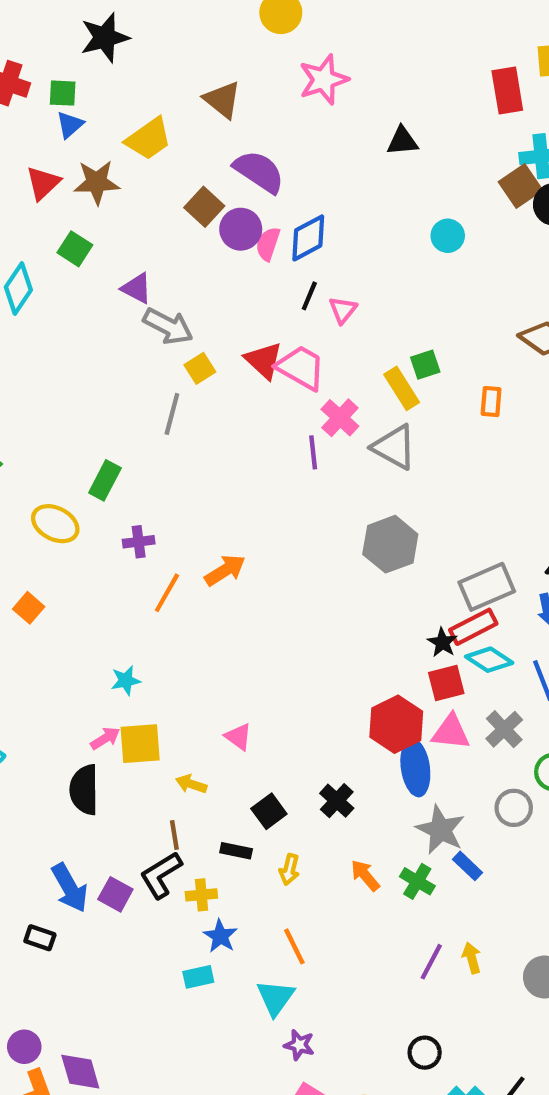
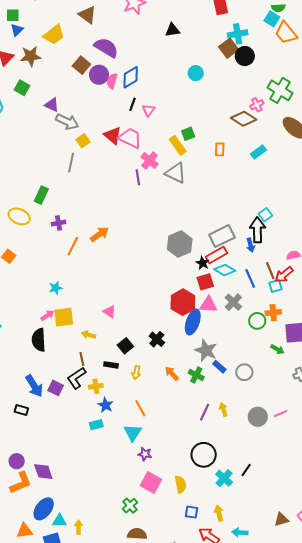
gray hexagon: (390, 544) -> (180, 244), moved
blue ellipse: (415, 768) -> (193, 322), turned 30
gray circle: (514, 808) -> (244, 372), moved
black circle: (425, 1053) -> (204, 455), size x1.6

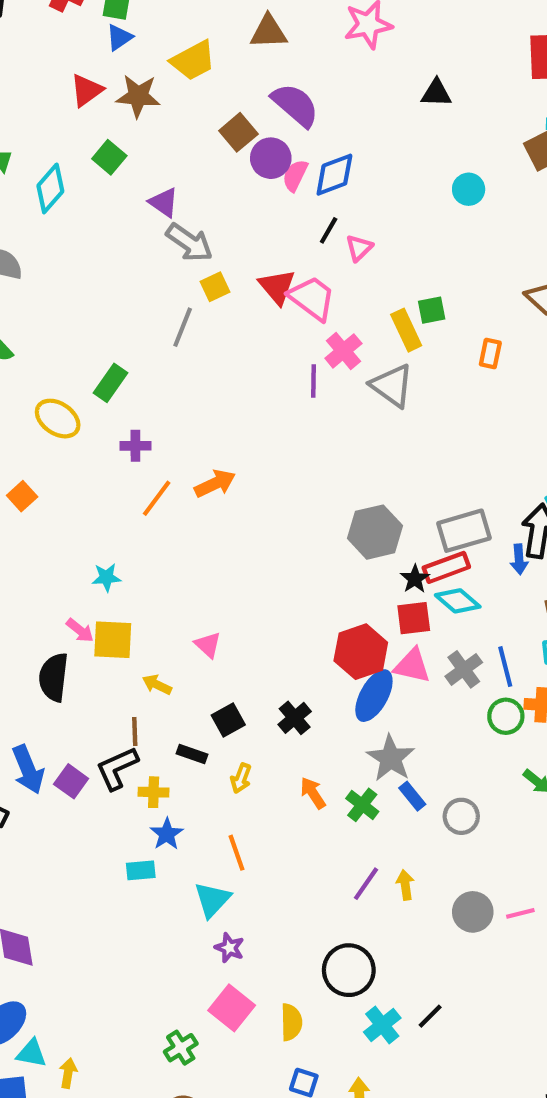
brown triangle: (87, 15) -> (269, 32), turned -48
blue line: (250, 278) -> (505, 667), moved
pink arrow: (47, 315) -> (80, 630), turned 64

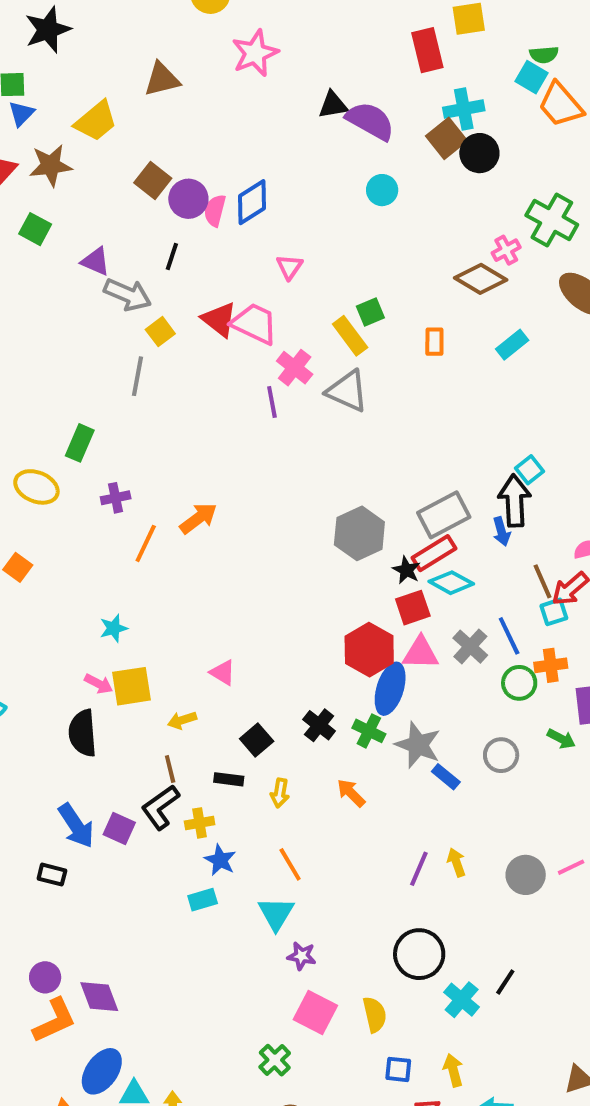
purple semicircle: (295, 105) -> (370, 121), moved
black line: (329, 230) -> (172, 256), moved
yellow arrow: (157, 685) -> (182, 720), turned -32
green cross: (362, 805) -> (369, 731), moved
gray circle: (461, 816) -> (501, 755), moved

